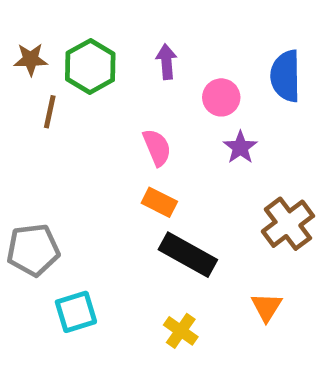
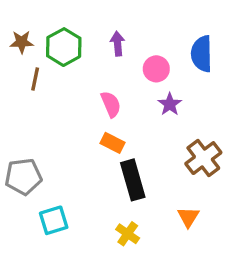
black rectangle: (188, 255) -> (133, 180), turned 45

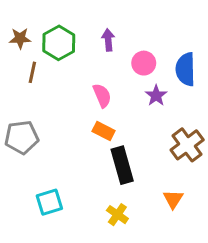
blue semicircle: (202, 54) -> (185, 69), moved
gray pentagon: (23, 177) -> (22, 137), moved

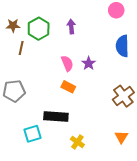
pink circle: (144, 63) -> (116, 10), moved
purple star: (156, 96) -> (89, 63), moved
black rectangle: (122, 165) -> (56, 116), moved, turned -70
orange triangle: (173, 199) -> (121, 137), moved

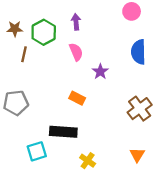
purple arrow: (71, 27) -> (76, 22), moved
pink semicircle: (67, 63) -> (76, 52), moved

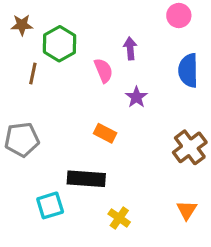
purple arrow: (76, 22) -> (130, 48), moved
brown star: (15, 29) -> (22, 25), moved

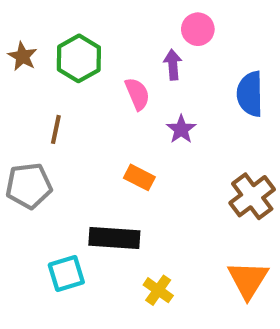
pink circle: (179, 15) -> (198, 29), moved
brown star: (22, 25) -> (22, 56), moved, turned 30
brown line: (33, 74) -> (56, 129), moved
orange triangle: (187, 210) -> (248, 280), size x1.5

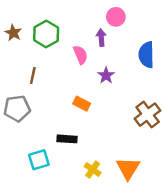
black rectangle: (114, 238) -> (67, 139), size x0.7
orange triangle: (248, 280) -> (128, 168), moved

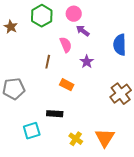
pink circle: (116, 17) -> (74, 14), moved
green hexagon: (46, 34) -> (42, 16), moved
purple arrow: (101, 38) -> (83, 31), turned -48
brown line: (33, 75) -> (48, 62), moved

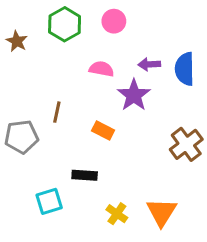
purple arrow: (83, 31) -> (149, 64), moved, turned -40
pink semicircle: (66, 45) -> (102, 69), turned -56
brown line: (48, 62) -> (57, 112), moved
purple star: (87, 62) -> (134, 95), size x1.5

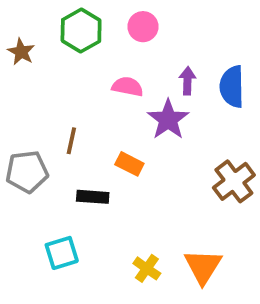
purple arrow: (149, 64) -> (187, 81), turned 95
black rectangle: (85, 175) -> (93, 197), moved

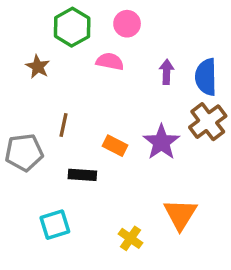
brown star: (21, 52) -> (38, 67), moved
pink semicircle: (128, 87) -> (110, 61), moved
purple star: (168, 119) -> (161, 142), moved
brown cross: (234, 181) -> (208, 122), moved
orange triangle: (203, 266) -> (180, 214), moved

